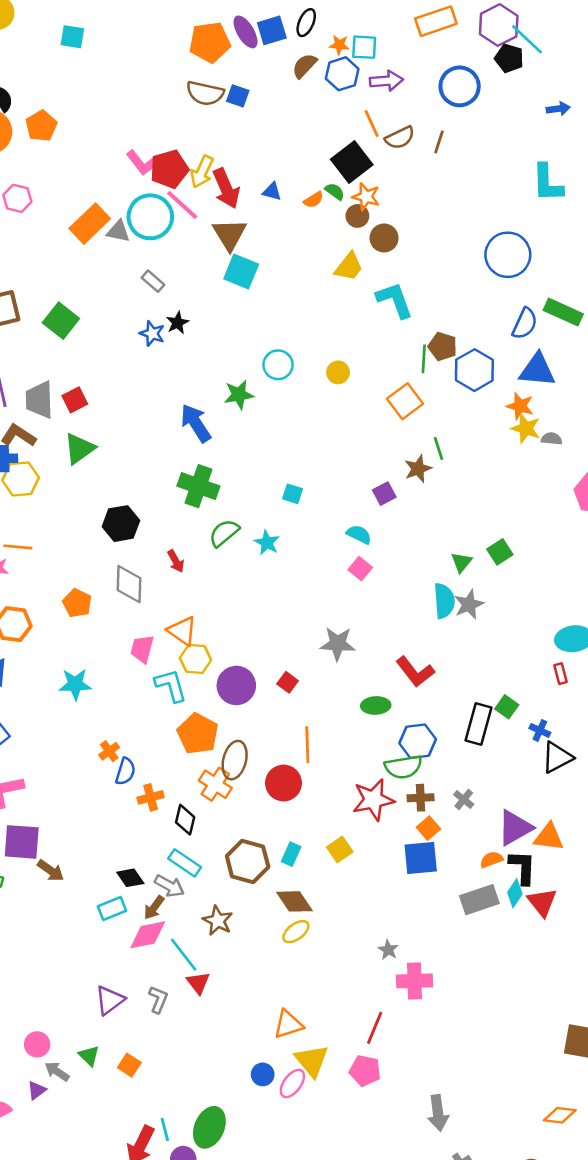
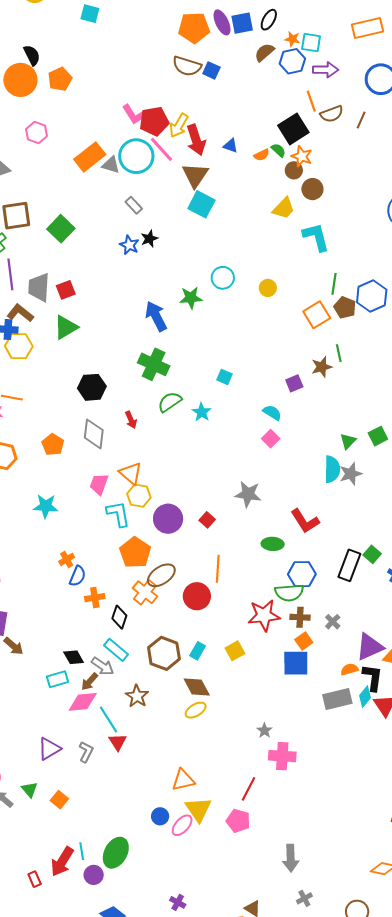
brown pentagon: (443, 346) -> (345, 307), moved
brown ellipse: (235, 760) -> (161, 575), turned 36

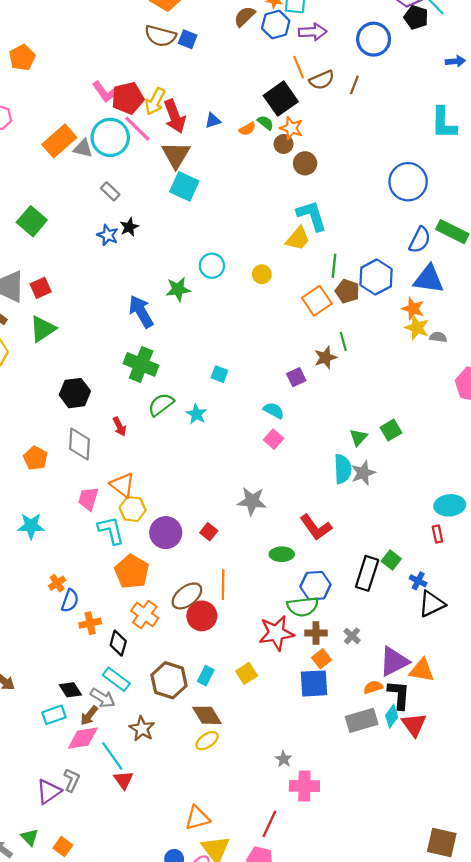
blue triangle: (231, 146) -> (213, 121), turned -35
yellow trapezoid: (284, 208) -> (298, 239), moved
brown ellipse: (161, 575) -> (187, 596), moved
gray L-shape: (86, 752) -> (72, 780), moved

